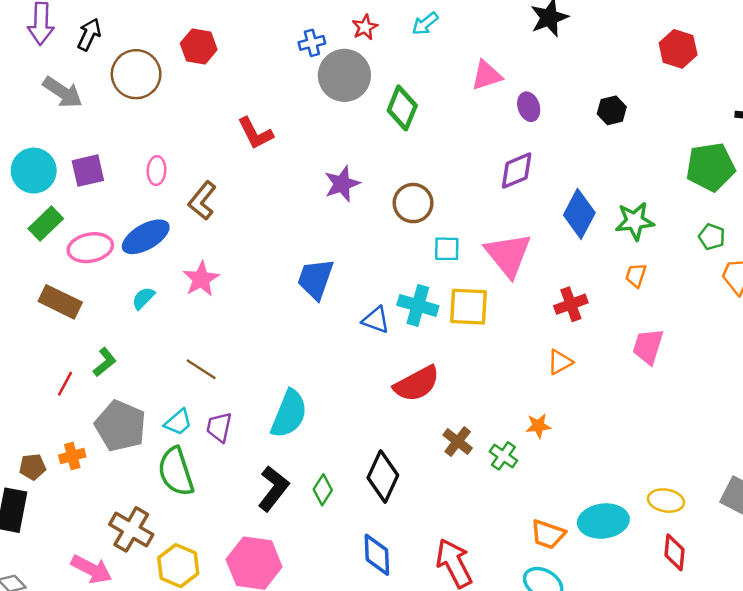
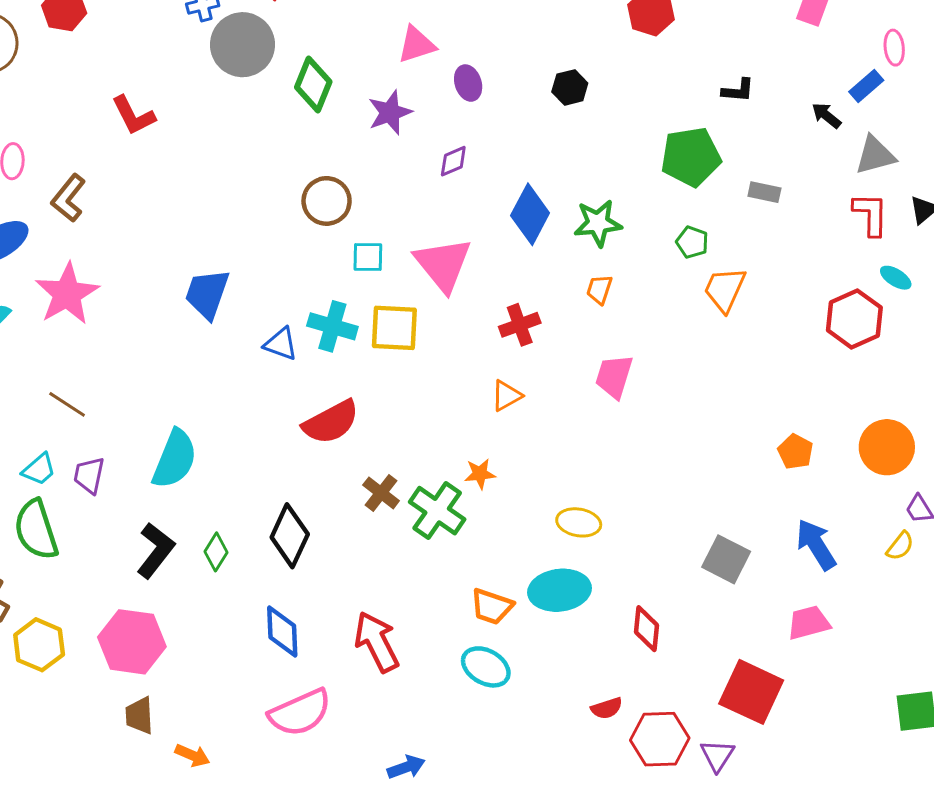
purple diamond: (517, 171) -> (453, 161), size x0.7
purple star: (342, 184) -> (390, 112), moved
pink star: (201, 279) -> (67, 294), size x1.4
green cross: (503, 456) -> (437, 511), size x1.6
yellow ellipse: (666, 501) -> (579, 522), moved

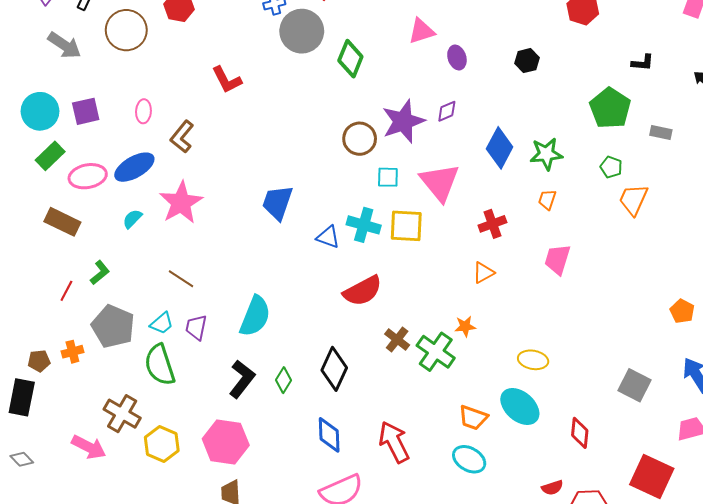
purple star: (390, 112) -> (403, 121), moved, size x1.4
green pentagon: (691, 157) -> (610, 108), turned -30
cyan ellipse: (560, 590) -> (520, 406), turned 48

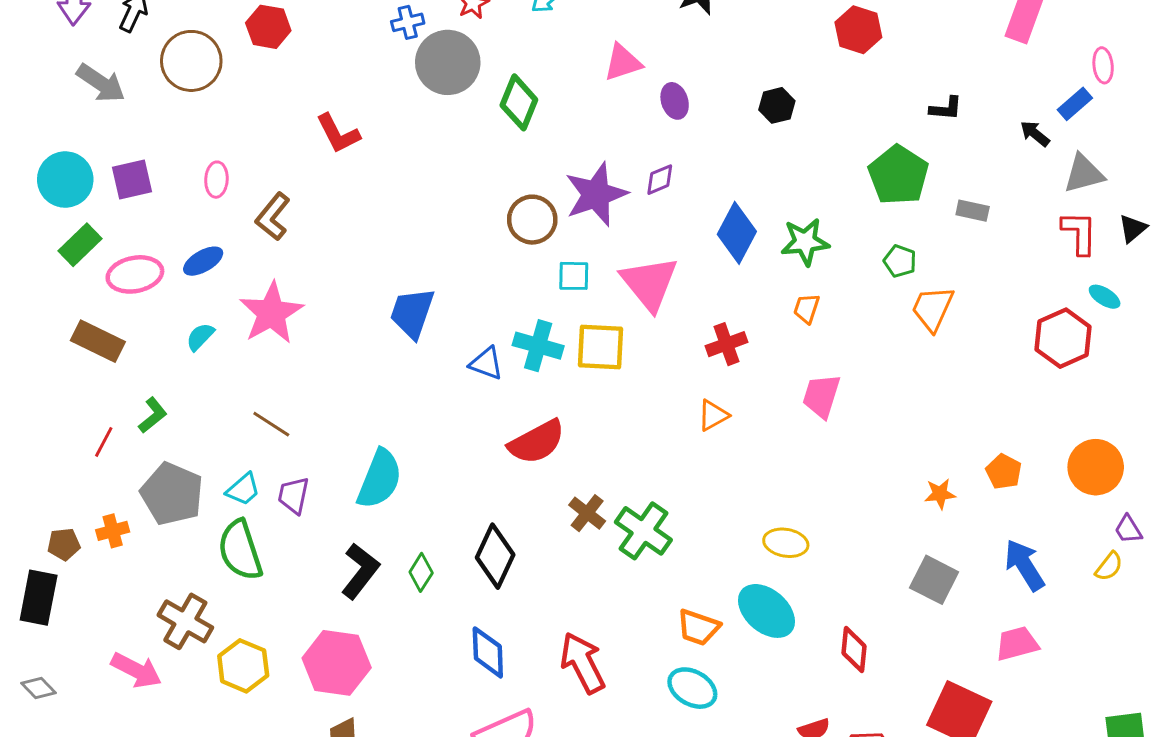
blue ellipse: (134, 167) -> (203, 261), size x0.7
orange star: (465, 326) -> (940, 494), moved

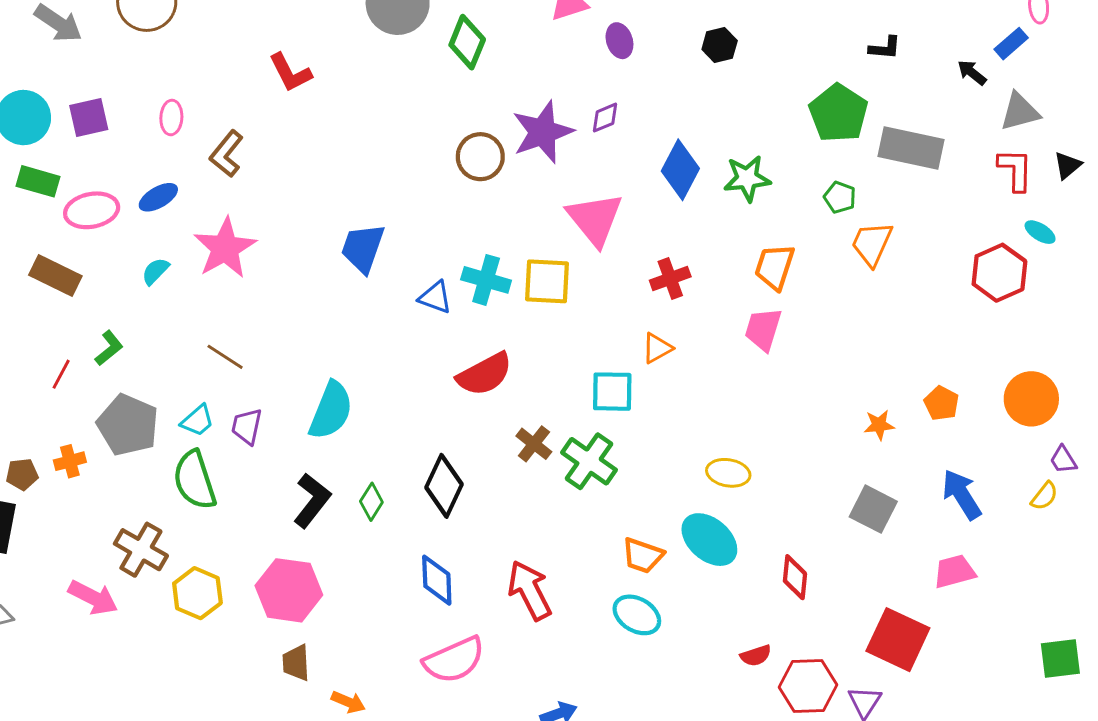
gray rectangle: (973, 211) -> (911, 148), size x2.0
green rectangle: (80, 245) -> (38, 181), turned 60
cyan square: (574, 276) -> (612, 392), moved, size x1.4
orange trapezoid: (807, 309) -> (775, 267), moved, size x1.6

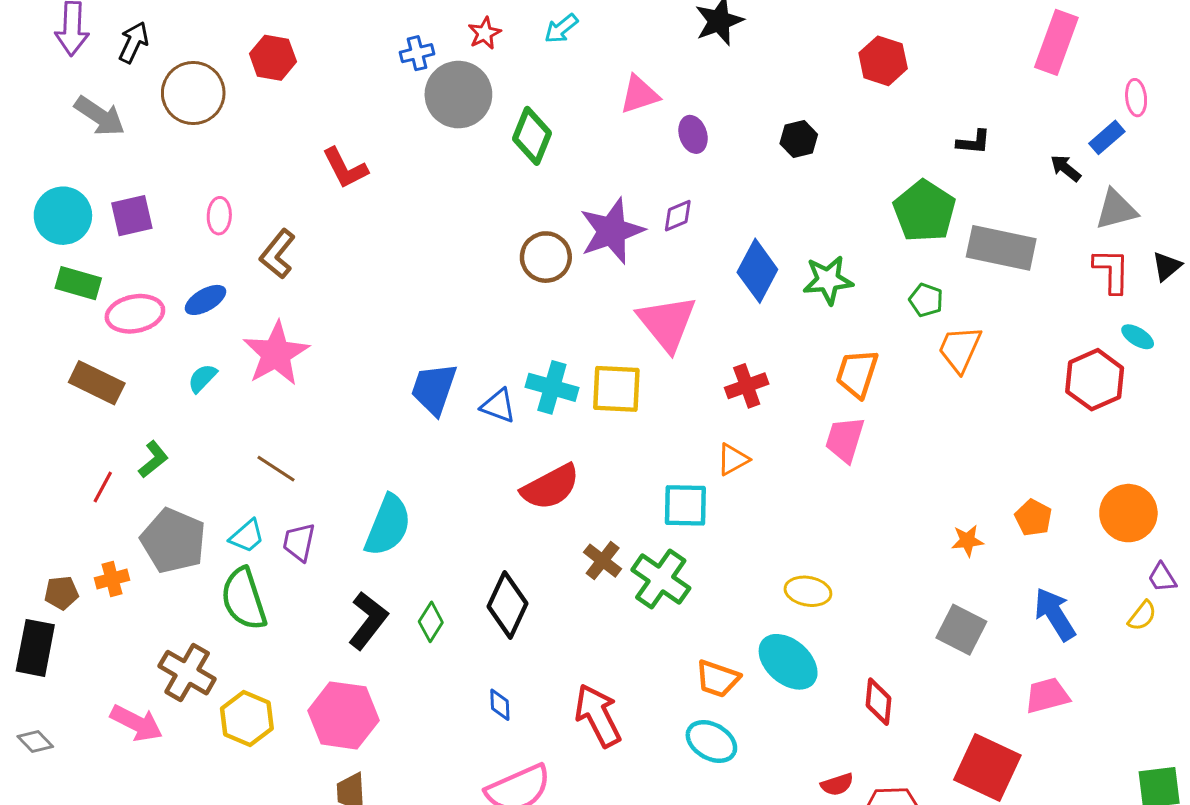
blue trapezoid: (363, 248) -> (434, 389), moved
blue diamond: (437, 580) -> (500, 705), size x0.6

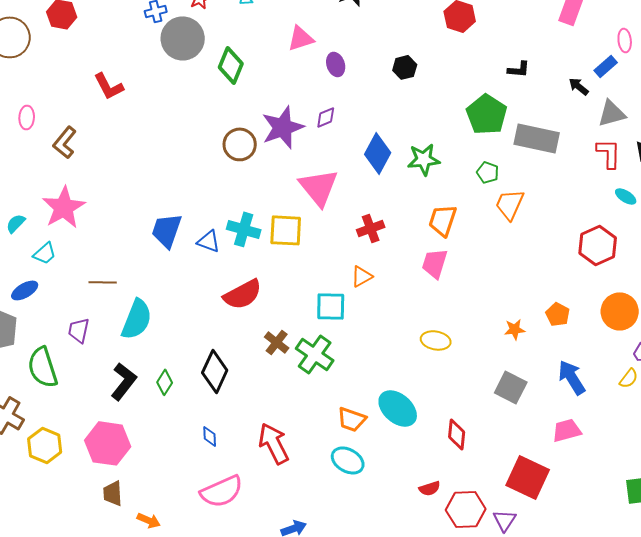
blue ellipse: (205, 300) -> (25, 290), moved
red hexagon: (1095, 380) -> (598, 245), moved
brown line: (276, 469) -> (103, 282), moved, turned -32
cyan trapezoid: (247, 536) -> (45, 253), moved
yellow ellipse: (808, 591) -> (436, 340), moved

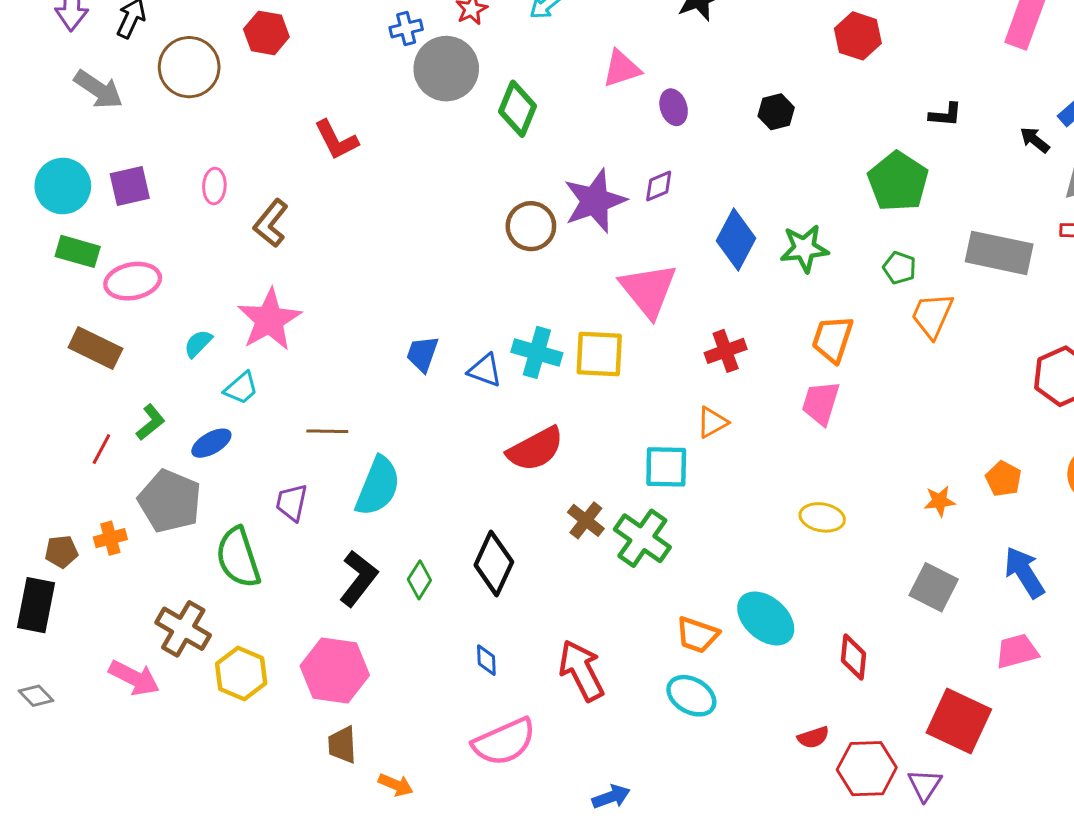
gray rectangle: (537, 138) -> (999, 253), moved
blue trapezoid: (167, 230) -> (422, 354), size x0.7

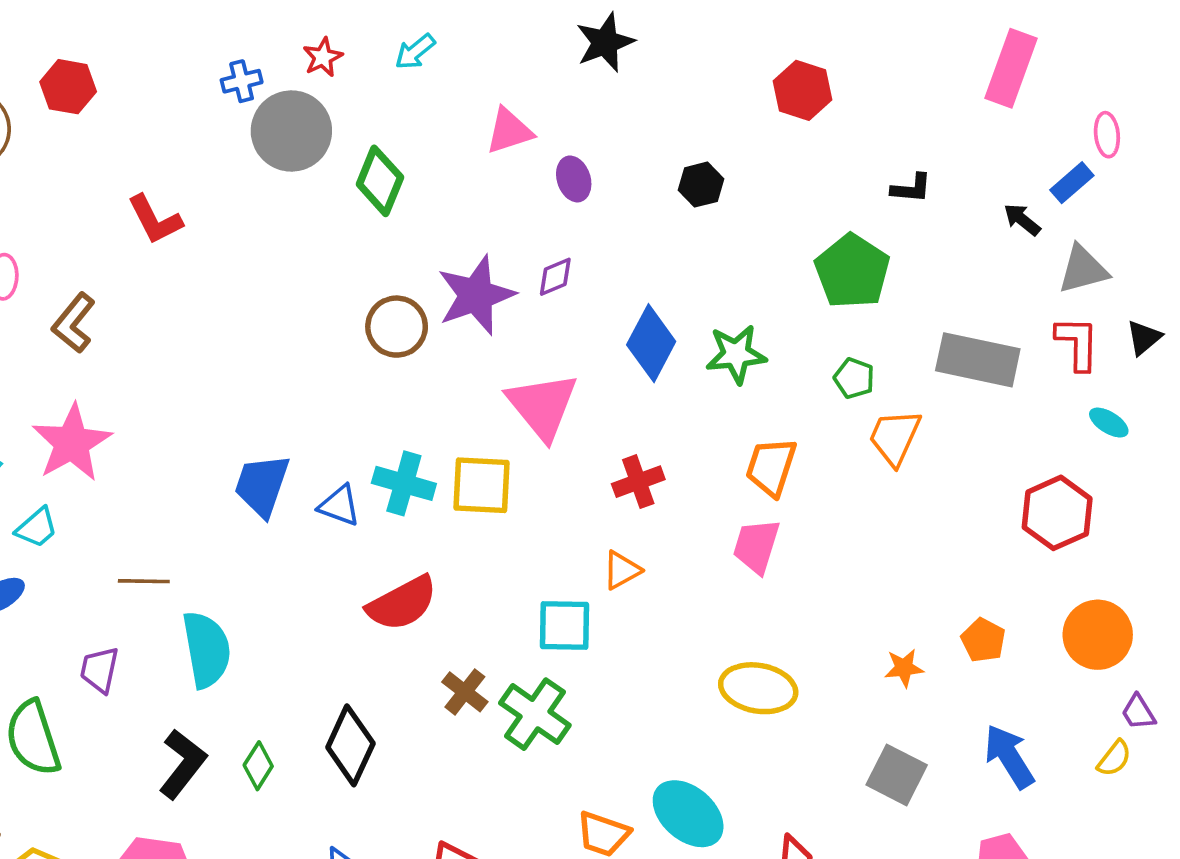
blue trapezoid: (422, 354) -> (262, 485), size x1.4
cyan semicircle: (378, 486) -> (207, 649), turned -32
yellow ellipse: (822, 517) -> (758, 688), size x1.4

